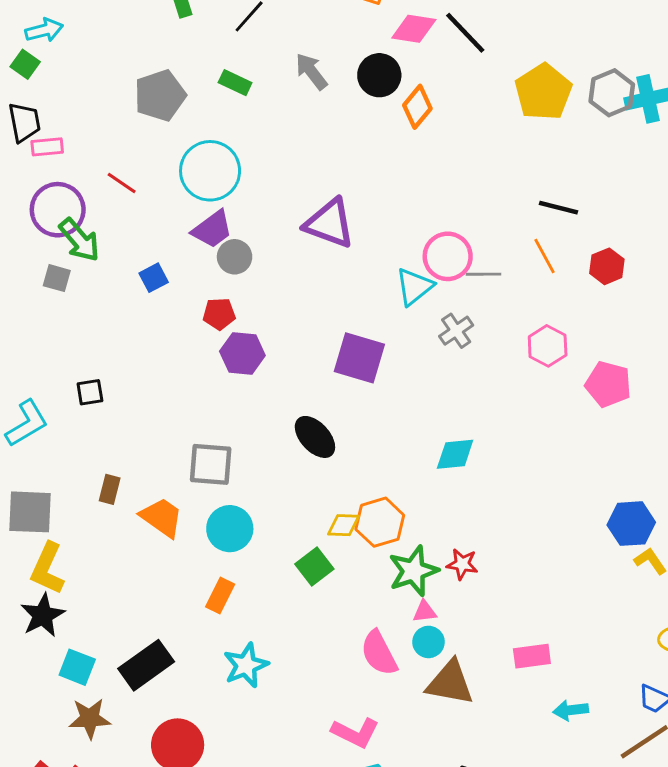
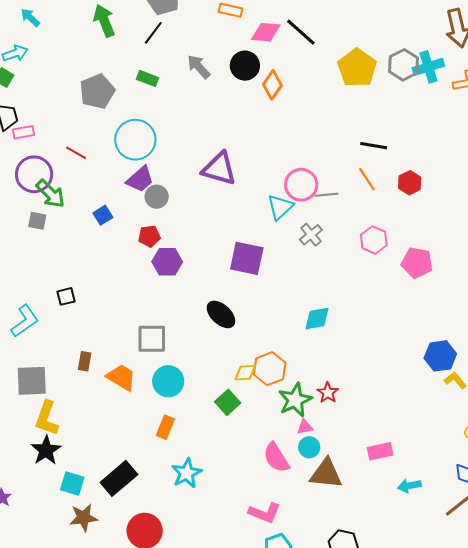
red star: (462, 564) -> (328, 393), turned 30

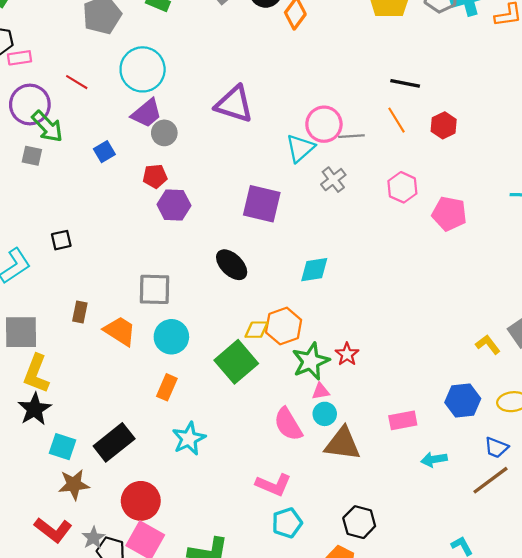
cyan diamond: (317, 318) -> (314, 270), moved
blue hexagon: (440, 356) -> (463, 401), moved
green square: (228, 402) -> (236, 362), size x1.5

